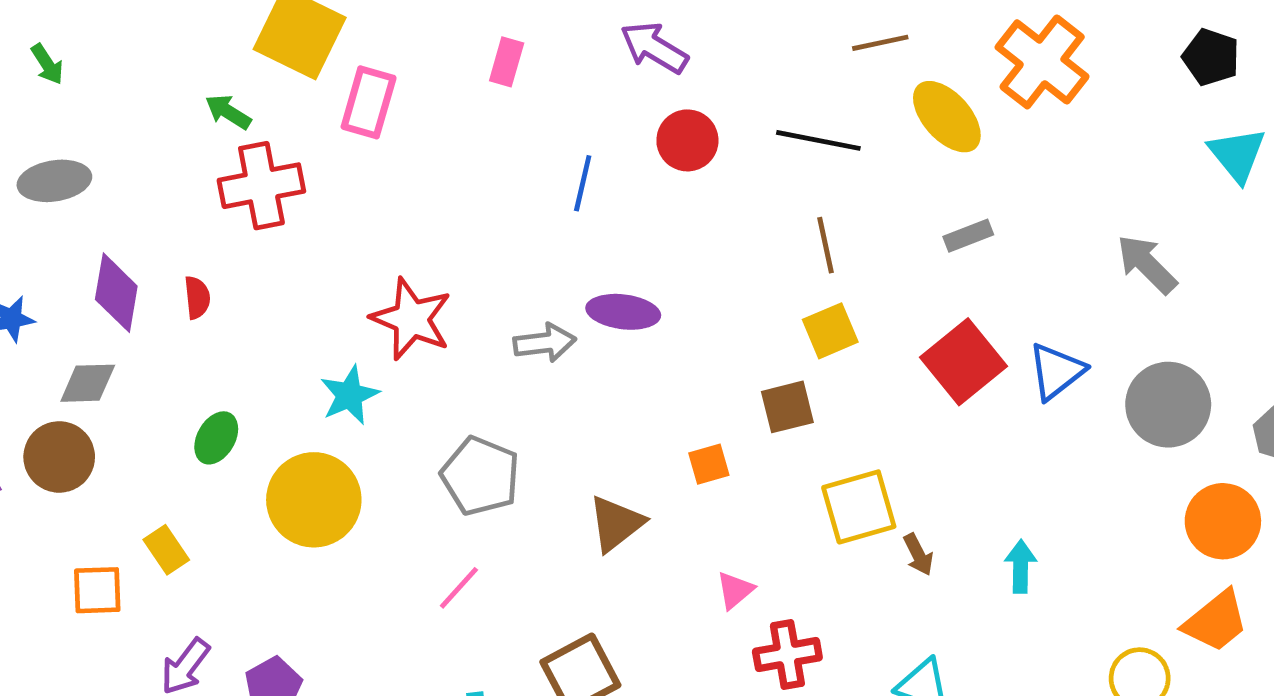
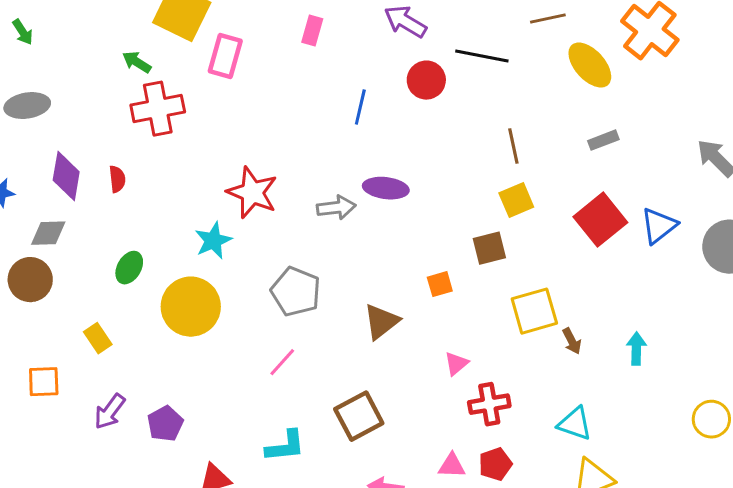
black line: (818, 140) -> (482, 56), moved
orange square: (97, 590) -> (44, 382), moved

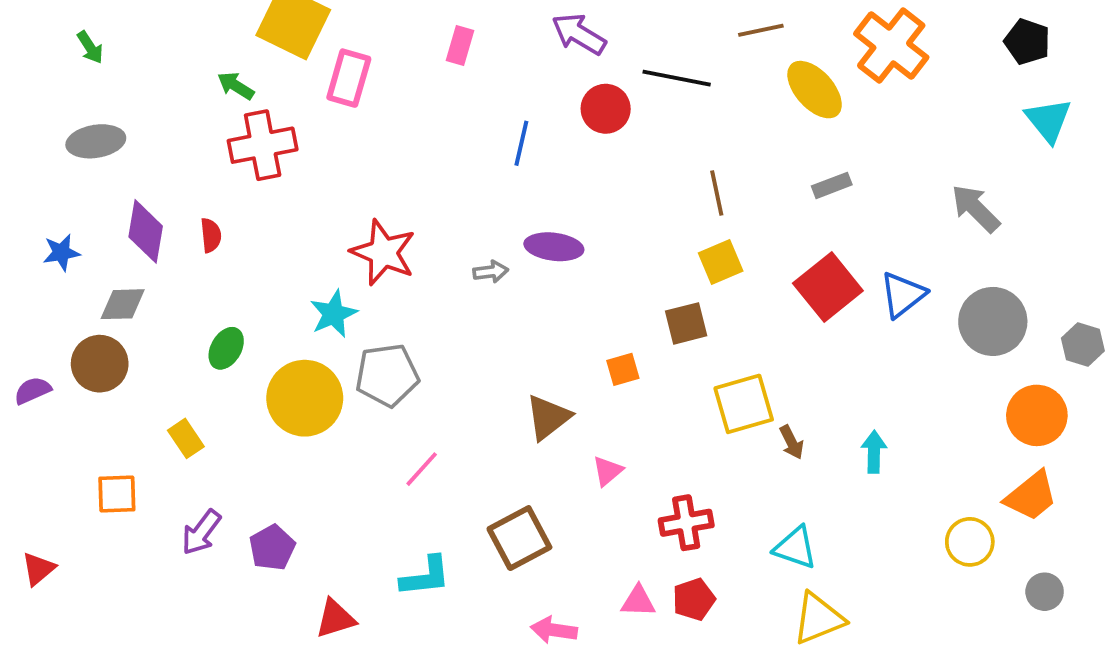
gray arrow: (336, 208) -> (491, 272), size x0.7
gray pentagon: (296, 292) -> (387, 375), moved, turned -30
pink triangle: (456, 364) -> (608, 471), moved

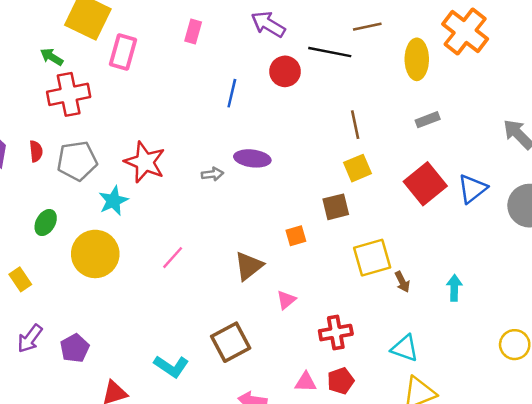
brown line: (761, 30) -> (367, 27), moved
yellow ellipse: (815, 90) -> (417, 59), turned 42
gray pentagon: (387, 375) -> (77, 161), moved
pink line: (422, 469) -> (173, 258), moved
cyan L-shape: (425, 576) -> (171, 366), turned 40

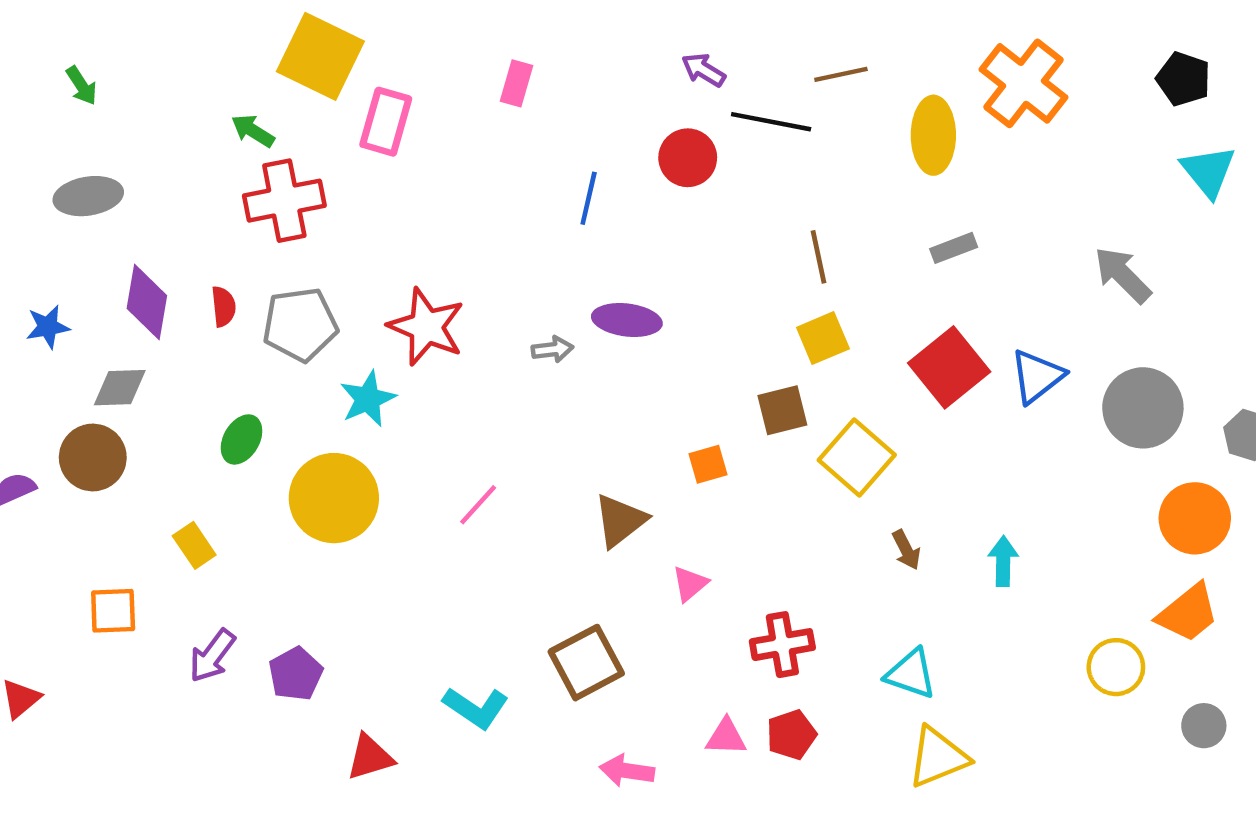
purple arrow: (268, 24) -> (703, 70), moved, size x0.7
yellow square: (372, 258) -> (857, 457), moved, turned -33

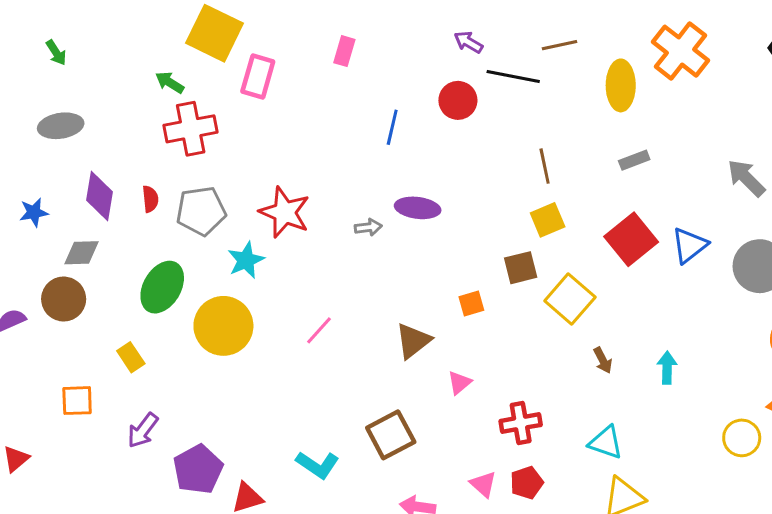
green ellipse: (242, 439) -> (162, 287), size x1.6
purple pentagon: (296, 674) -> (198, 469), moved, size x1.4
pink triangle: (726, 737) -> (483, 484), turned 40

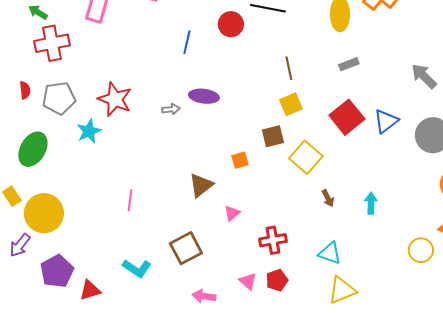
yellow circle: (223, 326) -> (44, 213), moved
pink line: (319, 330) -> (130, 200), moved, turned -35

